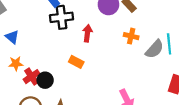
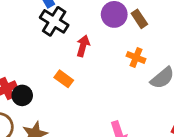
black cross: (61, 17) -> (54, 21), turned 30

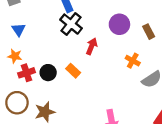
brown rectangle: (139, 19) -> (149, 32), moved
black circle: (22, 95) -> (48, 73), moved

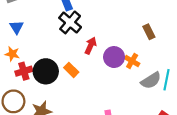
purple circle: (119, 24) -> (114, 57), moved
black circle: (48, 73) -> (46, 71), size x1.5

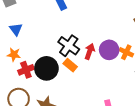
black cross: (70, 22) -> (69, 46), moved
red arrow: (91, 46) -> (90, 51), moved

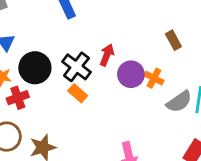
red arrow: (90, 51) -> (107, 55), moved
black circle: (46, 68) -> (35, 68), moved

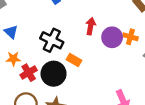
black cross: (76, 67) -> (52, 40), moved
black circle: (35, 68) -> (54, 74), moved

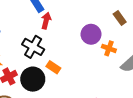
red arrow: (91, 26) -> (46, 21), moved
purple circle: (112, 37) -> (91, 34), moved

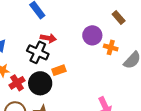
red arrow: (46, 21) -> (48, 38), moved, turned 91
orange rectangle: (53, 67) -> (59, 70), turned -48

